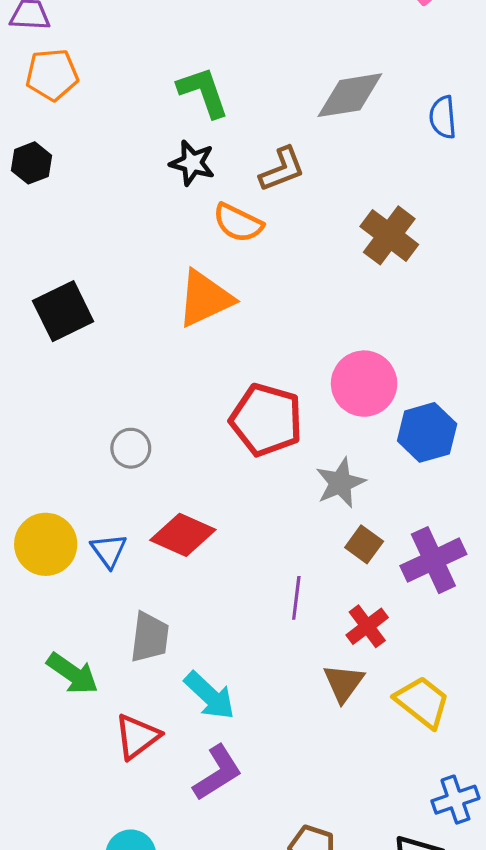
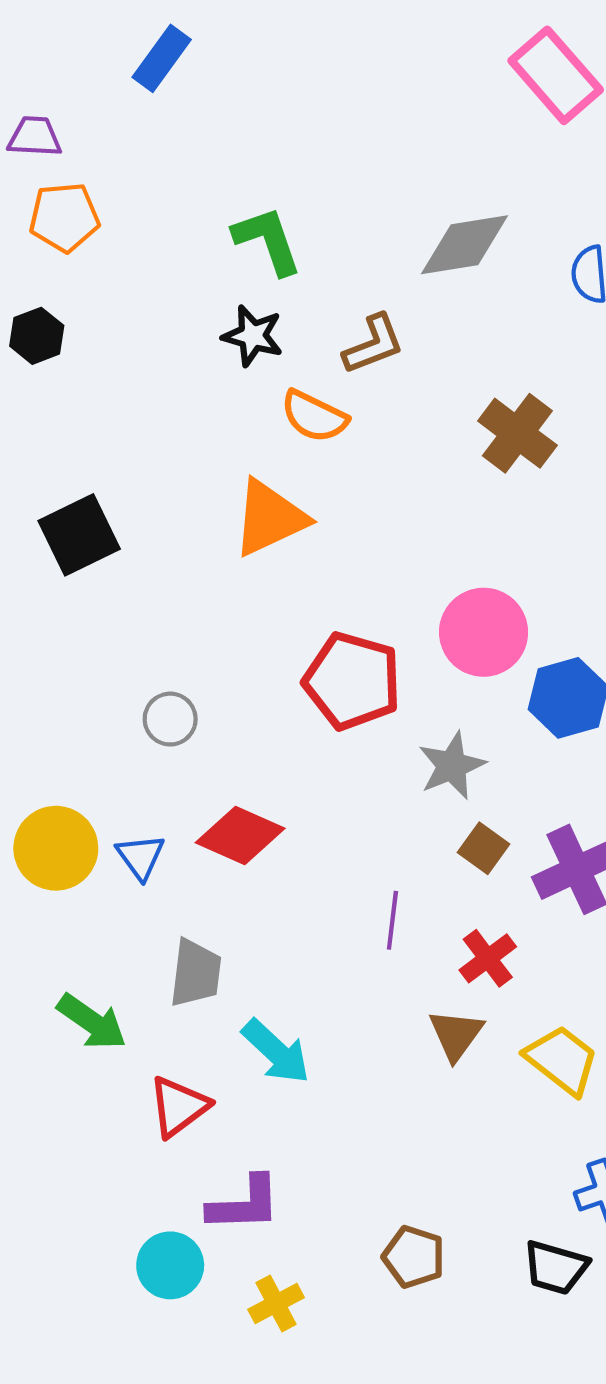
purple L-shape: (217, 773) -> (244, 1204), moved, turned 30

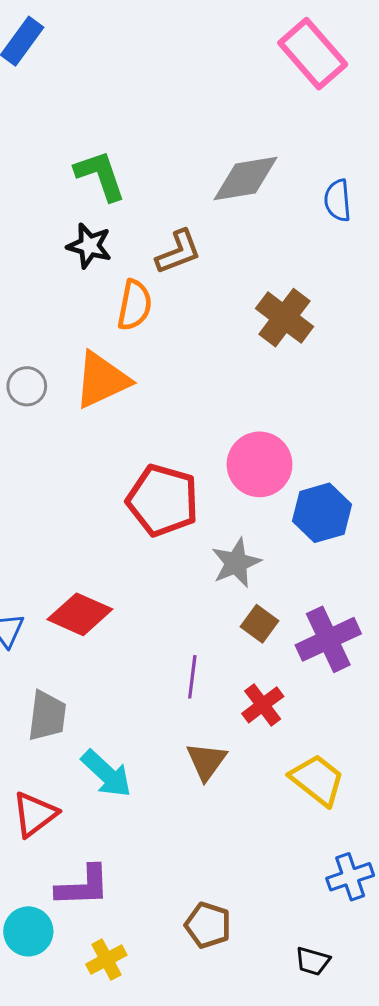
orange semicircle: (314, 416) -> (135, 305), turned -105
gray circle: (170, 719) -> (27, 386), moved
brown triangle: (456, 1035) -> (206, 761), moved
black trapezoid: (556, 1267) -> (313, 961), moved, size x0.7

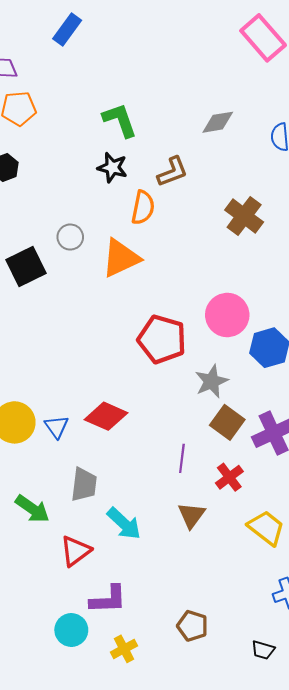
gray diamond: (245, 179) -> (218, 122), size x0.7
gray circle: (27, 386) -> (70, 237), moved
brown square: (260, 624) -> (227, 422), size x1.4

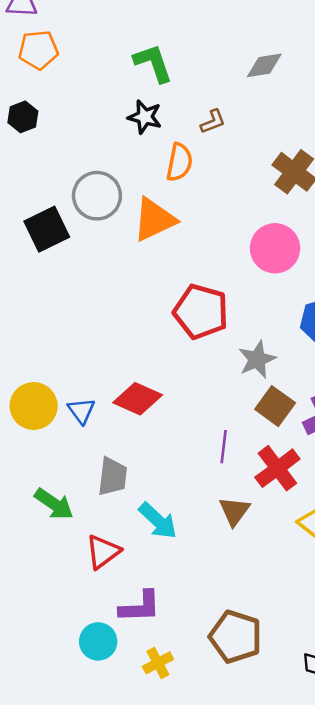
brown L-shape: (172, 172) -> (213, 122), size x0.7
gray circle: (70, 237) -> (97, 196), size x1.6
pink circle: (227, 315) -> (275, 248), moved
red cross: (229, 477) -> (277, 468), size x1.4
brown pentagon: (192, 626) -> (236, 637), size x1.5

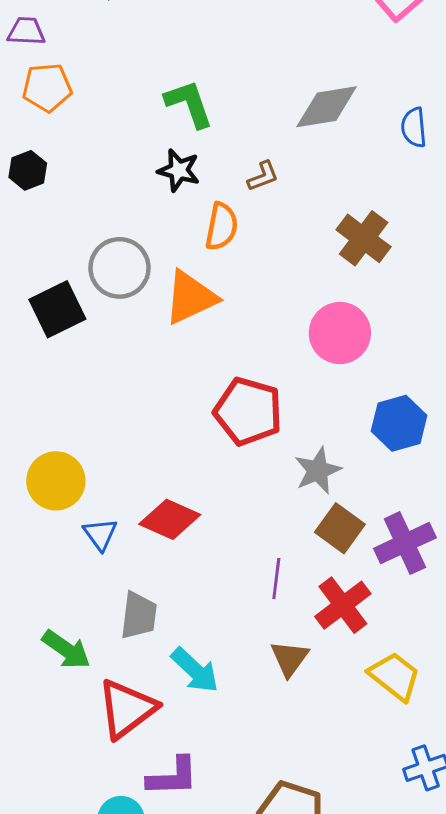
gray diamond: (264, 65) -> (327, 107), size x1.4
yellow circle: (34, 406) -> (56, 481), moved
red triangle: (103, 552) -> (127, 709), size x1.4

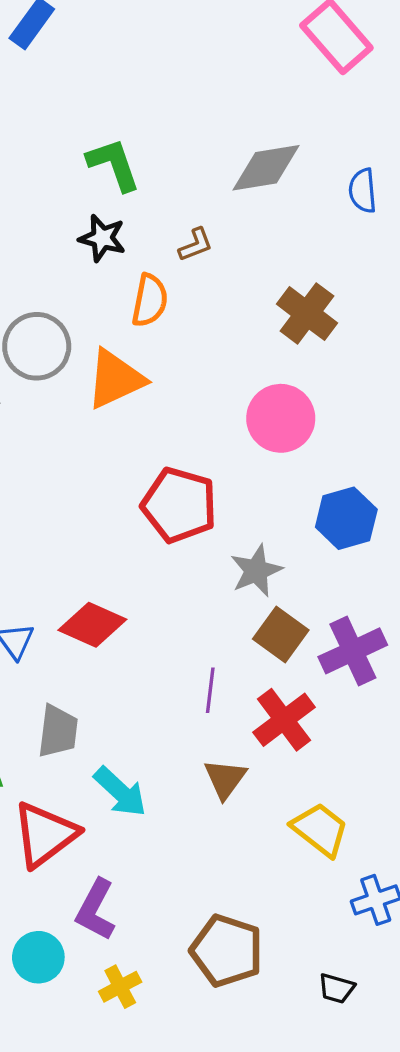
yellow trapezoid: (395, 676) -> (320, 829), moved
purple L-shape: (173, 777) -> (96, 910), turned 120

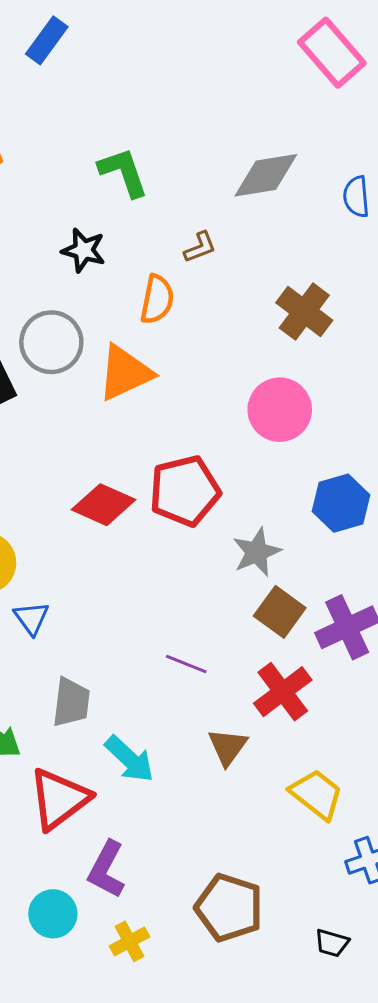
black star: (102, 238) -> (84, 250), moved
red pentagon: (179, 505) -> (185, 491), turned -30
red diamond: (92, 625) -> (103, 505), moved
purple line: (210, 690) -> (186, 664), moved, turned -75

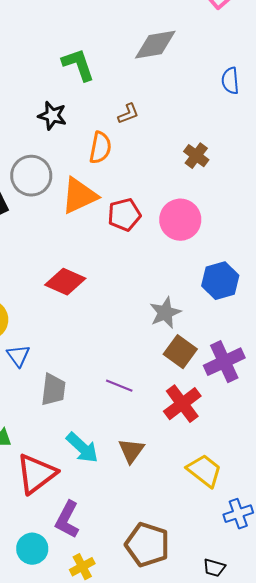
gray diamond: (266, 175) -> (155, 45), moved
brown cross: (304, 312) -> (196, 156), size x0.7
red pentagon: (185, 491) -> (124, 215), moved, size x0.7
gray trapezoid: (71, 702) -> (53, 390), moved
brown triangle: (228, 747) -> (131, 451), moved

